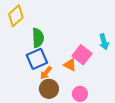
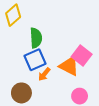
orange triangle: (70, 65) -> (69, 66), size x1.5
brown circle: (49, 89) -> (21, 93), moved

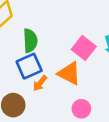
pink square: (82, 56) -> (84, 48), moved

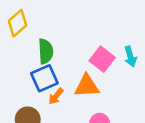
orange triangle: (69, 73) -> (87, 86), turned -30

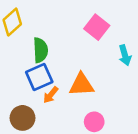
pink square: (102, 59) -> (97, 27), moved

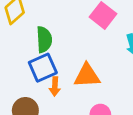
orange arrow: (51, 95) -> (55, 86), turned -36

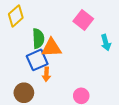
orange triangle: (87, 76) -> (52, 48), moved

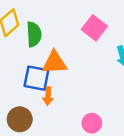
green semicircle: (38, 38) -> (34, 34), moved
blue square: (37, 60) -> (36, 78), turned 35

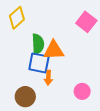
green semicircle: (34, 34) -> (38, 44), moved
pink circle: (92, 123) -> (82, 91), moved

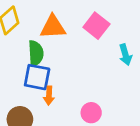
orange triangle: (54, 50) -> (53, 27), moved

